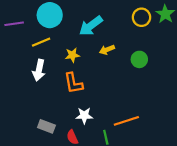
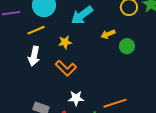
yellow arrow: (107, 50) -> (108, 34), moved
orange L-shape: (73, 83) -> (66, 68), turned -35

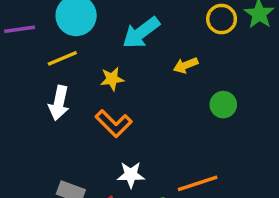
green circle: (127, 46) -> (223, 105), moved

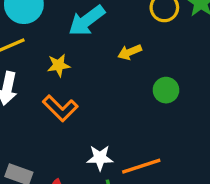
white star: (131, 175) -> (100, 158), moved

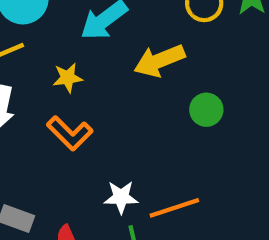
yellow arrow: (130, 52) -> (159, 61), size x1.6

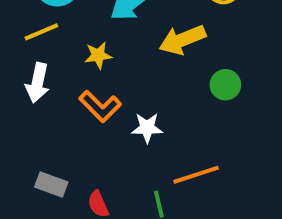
white star: (121, 197) -> (147, 128), moved

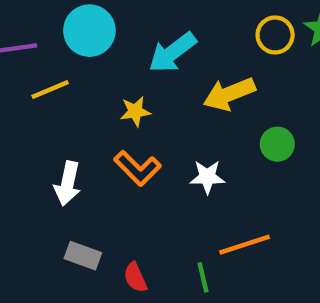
yellow line: (41, 32) -> (50, 90), moved
white arrow: (38, 83) -> (68, 183), moved
white star: (147, 128) -> (207, 177), moved

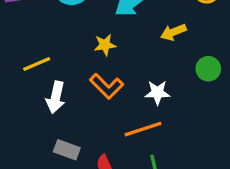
yellow line: (50, 90) -> (37, 64), moved
yellow arrow: (229, 94) -> (173, 32), size x0.7
orange line: (245, 245) -> (143, 129), moved

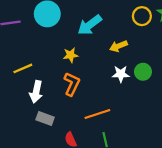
orange L-shape: (107, 86) -> (72, 84), turned -110
white star: (157, 93) -> (121, 74), moved
gray rectangle: (67, 150) -> (45, 118), moved

